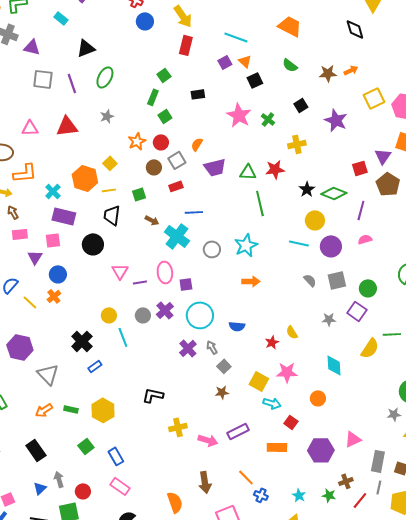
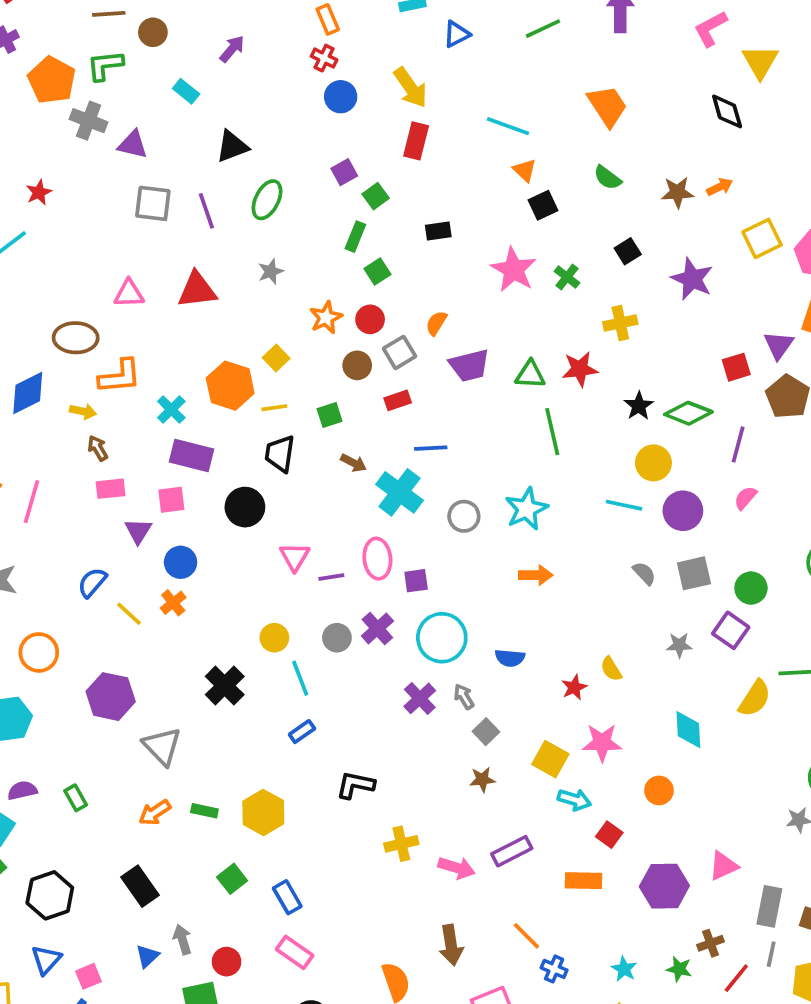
orange trapezoid: (290, 26) -> (607, 106), turned 30
purple square: (225, 62) -> (344, 172), moved
pink semicircle: (365, 239) -> (745, 498), turned -32
blue rectangle: (95, 366) -> (302, 732), moved

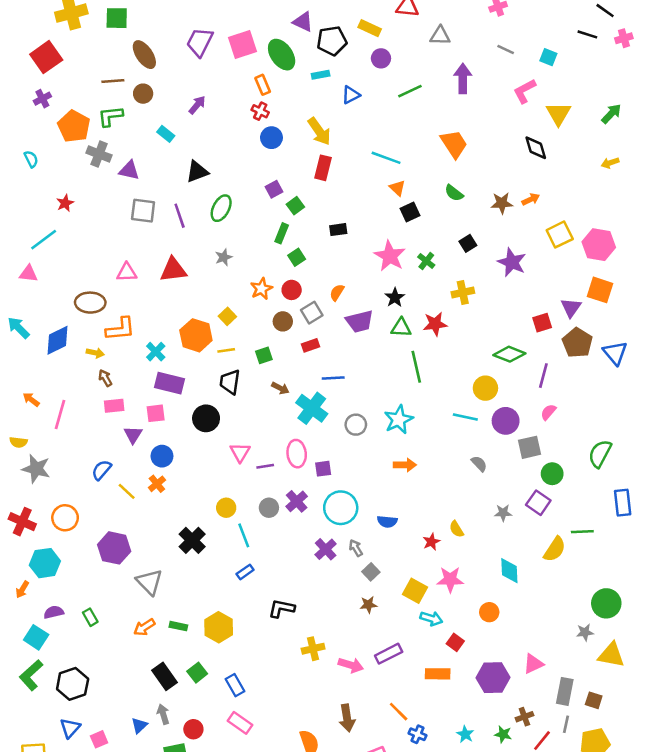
black star: (639, 406) -> (395, 298), moved
gray square: (694, 573) -> (530, 447), moved
black rectangle: (140, 886) -> (164, 676), moved

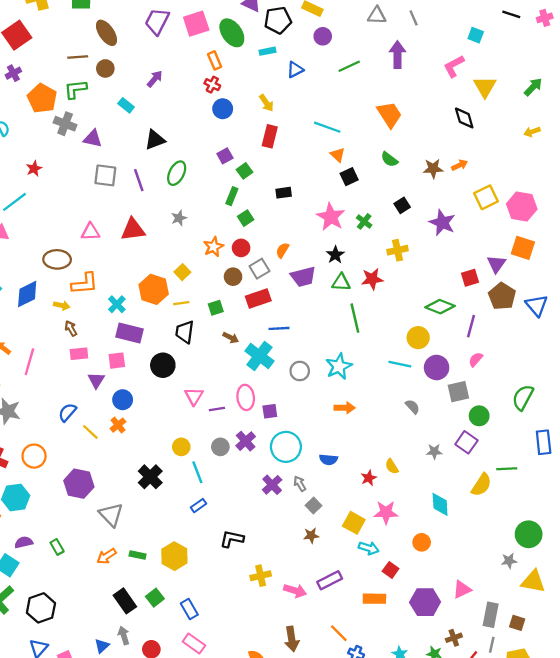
gray line: (506, 50) -> (414, 18), moved, turned 42
yellow arrow: (319, 131) -> (266, 103), size x0.7
red rectangle: (310, 345) -> (258, 299), size x1.5

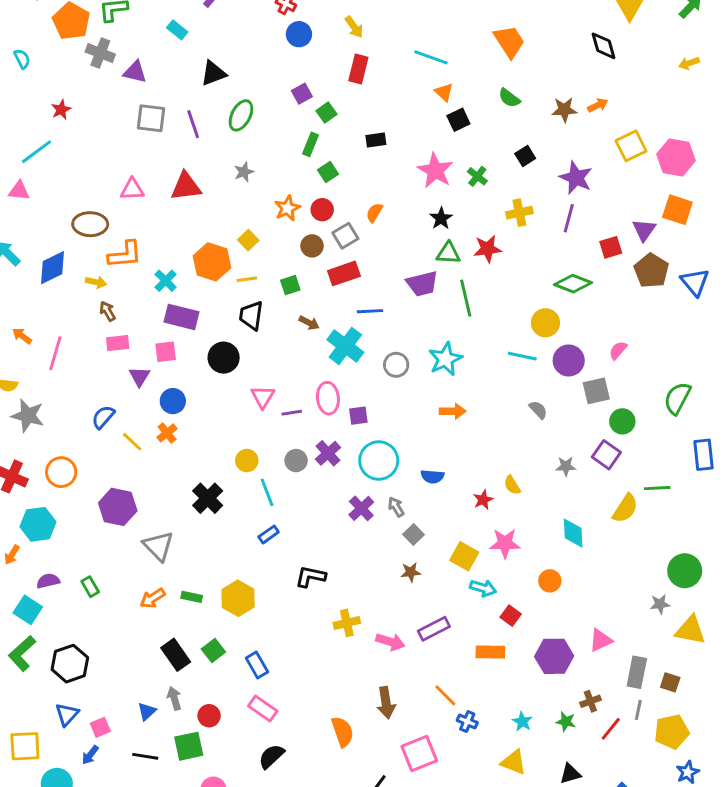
purple trapezoid: (303, 277) -> (422, 284), moved
purple line: (471, 326) -> (569, 218), moved

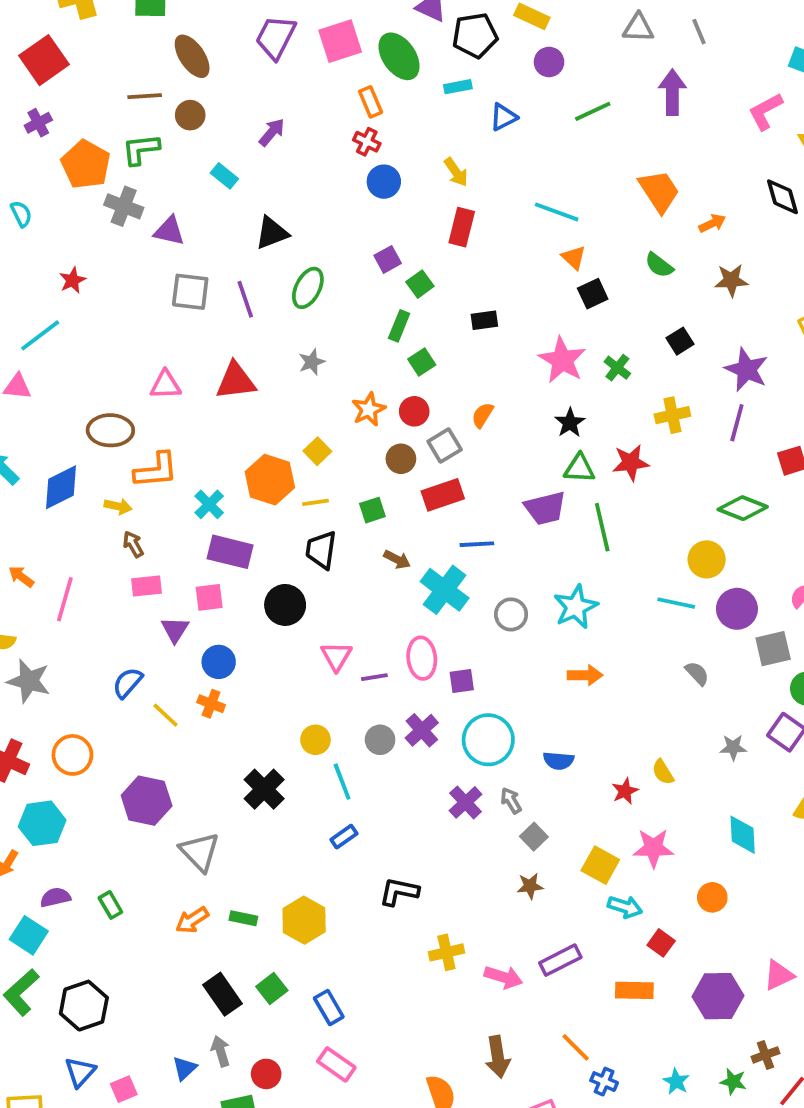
orange arrow: (598, 105) -> (712, 223), moved
orange cross: (167, 433) -> (211, 704), turned -30

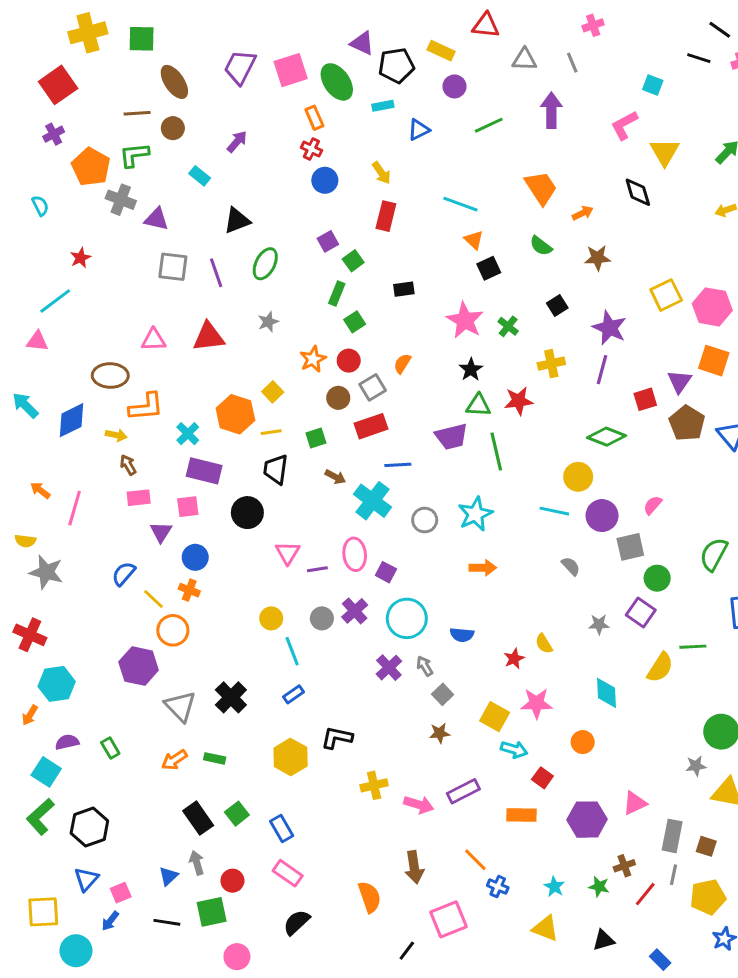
purple square: (462, 681) -> (386, 572), turned 36
orange circle: (72, 755) -> (173, 630), moved
black cross: (264, 789) -> (231, 697), moved
yellow hexagon: (304, 920) -> (291, 757), moved

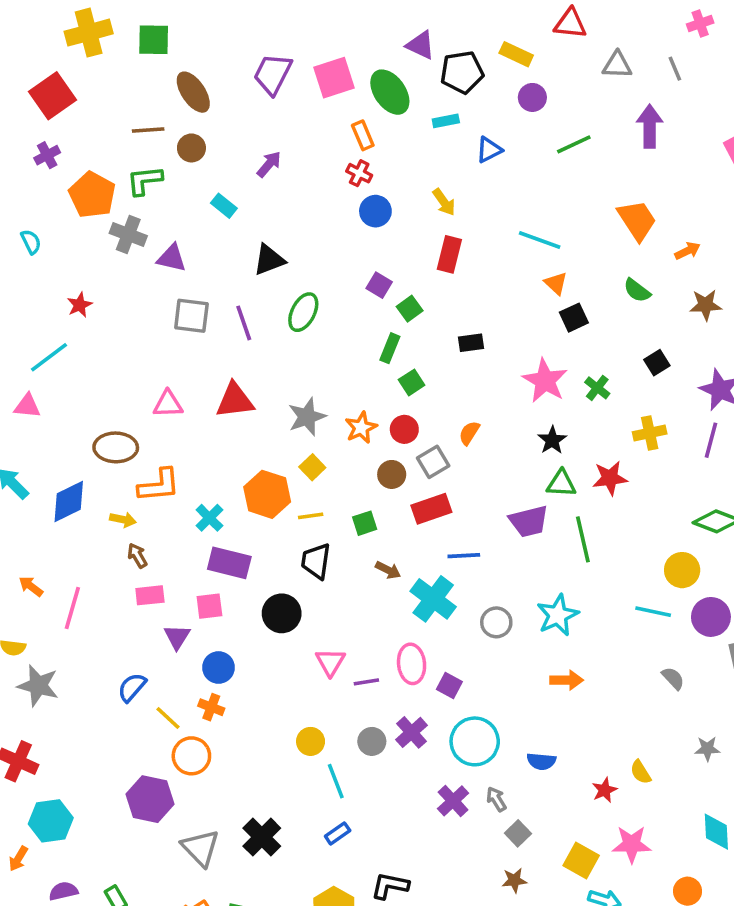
purple square: (328, 241) -> (379, 285), turned -30
gray star: (268, 322) -> (307, 417), moved, size x1.5

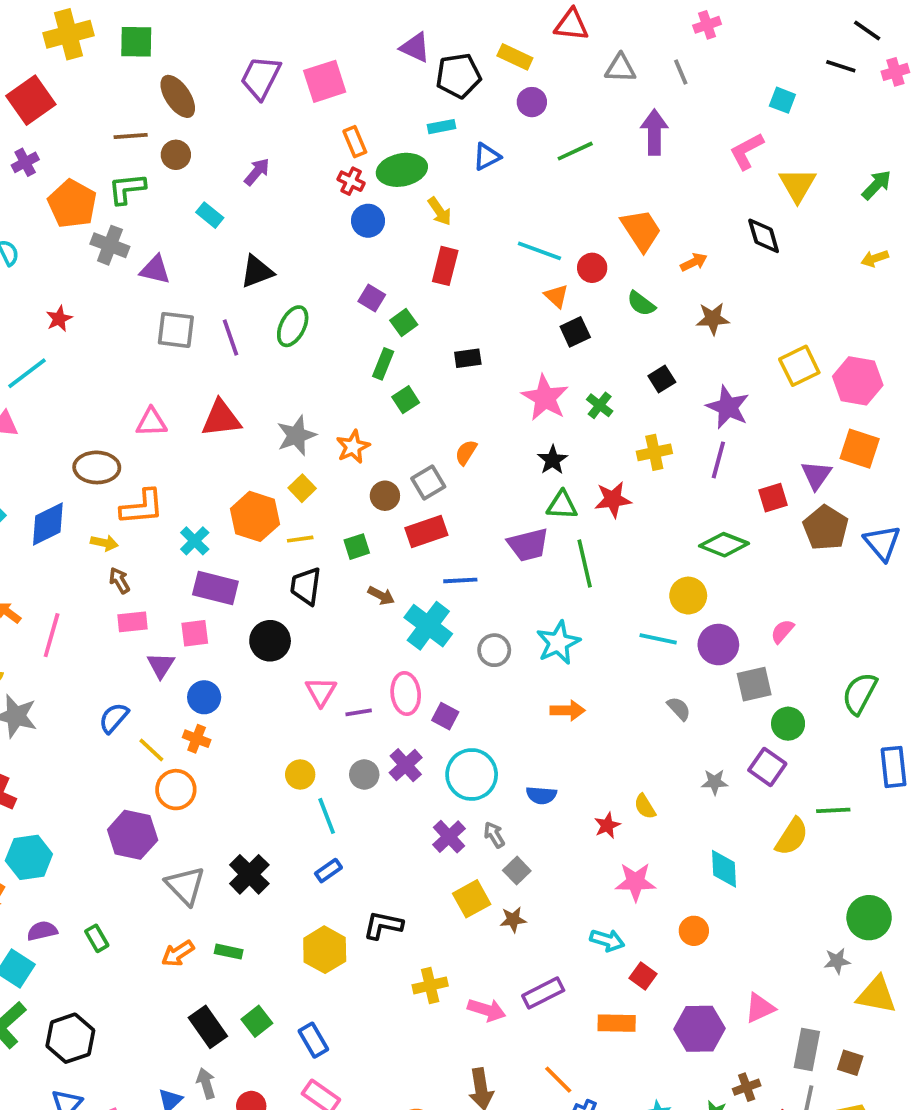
green ellipse: (390, 92) -> (402, 170), moved, turned -66
red circle: (404, 429) -> (592, 268), moved
yellow square: (581, 860) -> (472, 899), moved, turned 32

